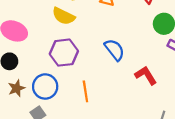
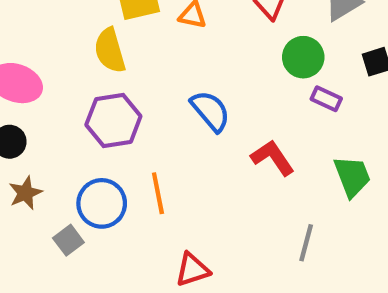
yellow semicircle: (64, 16) -> (110, 50), turned 50
blue circle: (45, 87) -> (102, 203), moved

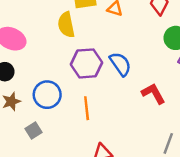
purple hexagon: (113, 121) -> (86, 63), moved
blue circle: (102, 203) -> (47, 95), moved

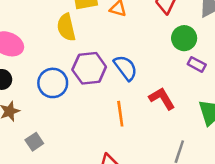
blue circle: (47, 95) -> (53, 83), moved
orange line: (87, 108) -> (120, 114), moved

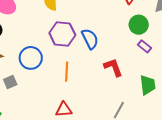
blue circle: (53, 83) -> (31, 58), moved
orange line: (120, 114) -> (67, 72), moved

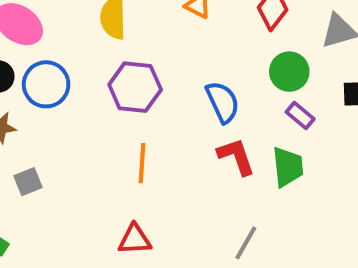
blue semicircle: (90, 39) -> (223, 102), moved
blue circle: (31, 58) -> (46, 84), moved
green trapezoid: (148, 85) -> (288, 167), moved

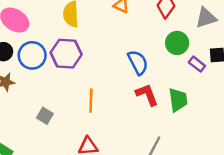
purple hexagon: (135, 87) -> (66, 54), moved
purple rectangle: (300, 116) -> (197, 64), moved
gray square: (28, 182) -> (45, 116), moved, turned -35

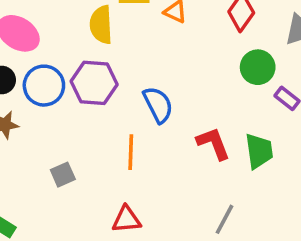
blue semicircle: (138, 62) -> (158, 105), moved
gray square: (45, 116) -> (63, 175), turned 35

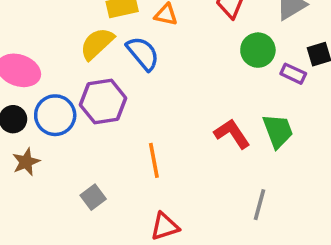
yellow semicircle: (101, 25) -> (97, 44), turned 63
blue semicircle: (158, 105) -> (143, 53), moved

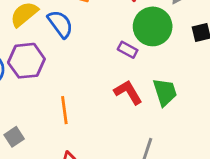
green circle: (258, 50) -> (153, 26), size x1.4
purple rectangle: (293, 74) -> (128, 50), moved

